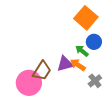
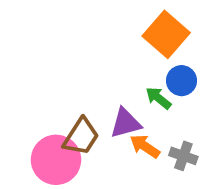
orange arrow: (78, 65) -> (145, 146), moved
gray cross: (95, 81) -> (183, 156), turned -32

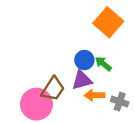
blue circle: (182, 81) -> (84, 60), moved
orange arrow: (145, 146) -> (94, 95), turned -36

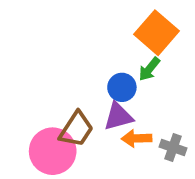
green arrow: (103, 64) -> (149, 69), moved, turned -90

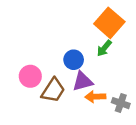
blue circle: (122, 87) -> (74, 60), moved
pink circle: (53, 151) -> (30, 76), moved, size x0.7

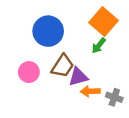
blue circle: (74, 60) -> (48, 31), moved, size x1.6
brown trapezoid: (53, 90) -> (63, 66), moved

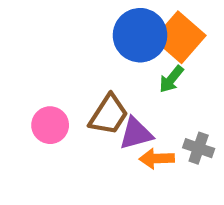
blue circle: (48, 31) -> (140, 35), moved
gray cross: (114, 97) -> (199, 148), moved

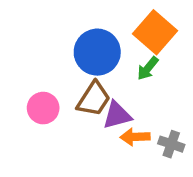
blue circle: (140, 35) -> (97, 52), moved
gray cross: (199, 148) -> (171, 144), moved

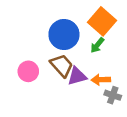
brown trapezoid: (94, 99) -> (62, 65), turned -75
orange arrow: (135, 137) -> (101, 80), moved

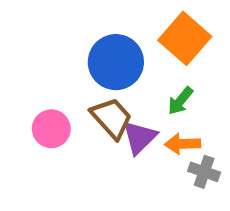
green arrow: (97, 45) -> (180, 101), moved
purple triangle: (77, 76) -> (140, 137), turned -30

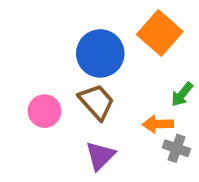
green arrow: (180, 101) -> (182, 94), moved
purple triangle: (140, 137) -> (100, 156), moved

